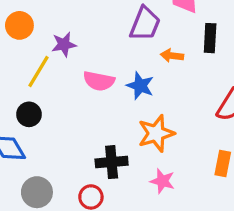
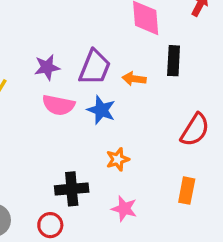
purple trapezoid: (145, 24) -> (95, 67), moved
purple star: (64, 44) -> (47, 67), moved
orange star: (156, 133) -> (118, 159), size x0.6

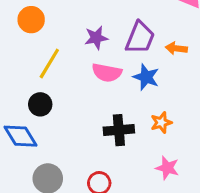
black cross: (72, 189) -> (119, 130), moved

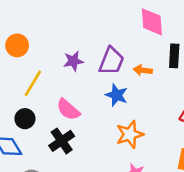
pink semicircle: (107, 73) -> (68, 110), moved, turned 30
orange star: (161, 123) -> (130, 134), size x1.5
black cross: (119, 130) -> (62, 141), moved, turned -30

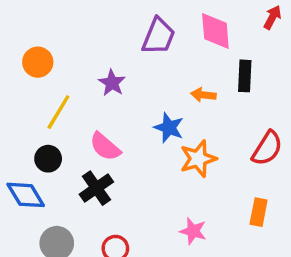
purple star: (73, 61) -> (112, 83), turned -30
purple trapezoid: (111, 61) -> (159, 36), moved
orange star: (130, 134) -> (198, 159), moved

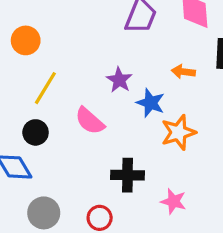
purple star: (112, 83) -> (119, 80), moved
black cross: (96, 188) -> (127, 175), moved, turned 36

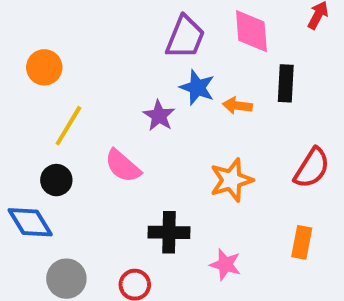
blue star: (150, 103) -> (197, 87), moved

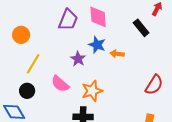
pink diamond: (251, 31) -> (98, 17), moved
purple trapezoid: (185, 37) -> (68, 20), moved
black rectangle: (286, 83) -> (141, 28), moved, turned -42
orange star: (231, 180) -> (92, 91), moved

